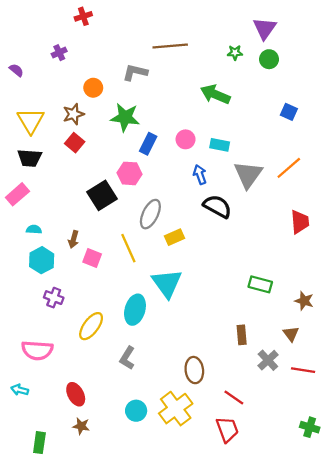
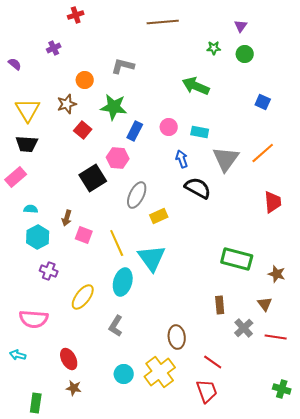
purple triangle: (265, 28) -> (241, 26), size x0.6
brown line: (170, 46) -> (163, 22), moved
red square: (75, 143) -> (83, 130), moved
yellow line: (128, 248) -> (117, 243), moved
green rectangle: (260, 284) -> (237, 259), size x1.4

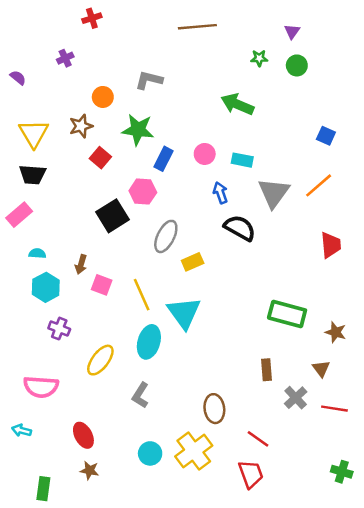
blue square: (263, 102) -> (326, 136), moved

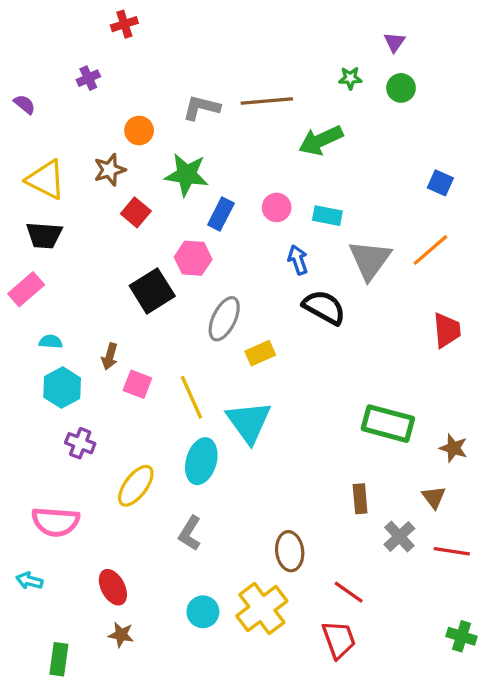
brown line: (197, 27) -> (267, 101), moved
green arrow: (237, 104) -> (321, 140), turned -48
yellow triangle: (34, 133) -> (46, 180), turned -32

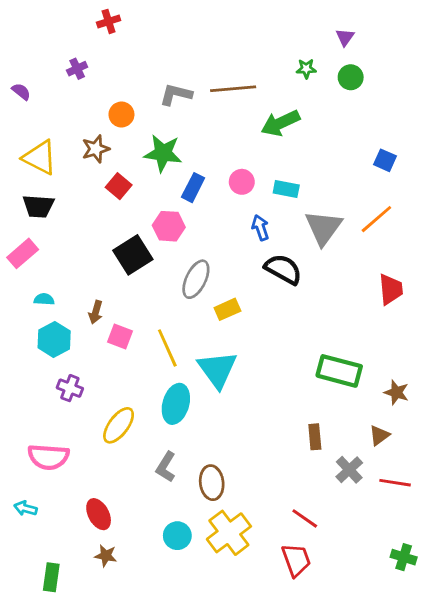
brown triangle: (434, 497) -> (379, 435), turned 30
brown ellipse: (290, 551) -> (212, 483), moved

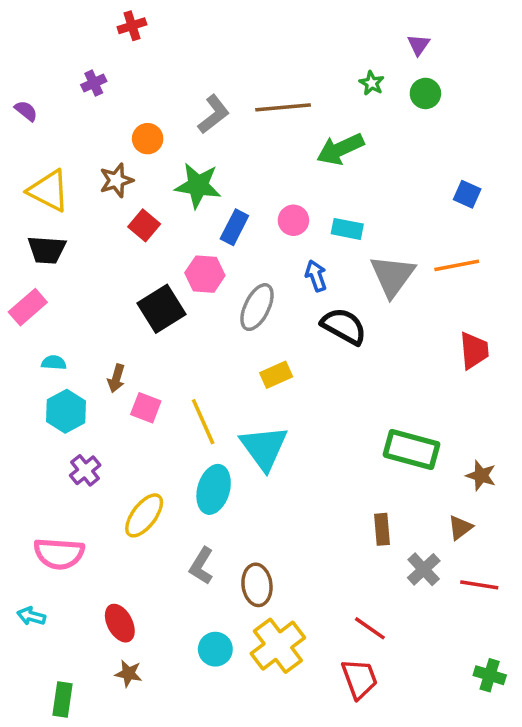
green star: (306, 69) -> (372, 83), turned 30
gray L-shape: (176, 94) -> (214, 114), turned 128
orange line: (376, 219) -> (457, 265), turned 30
gray ellipse: (196, 279) -> (257, 307), moved
purple cross: (70, 388) -> (85, 470), turned 30

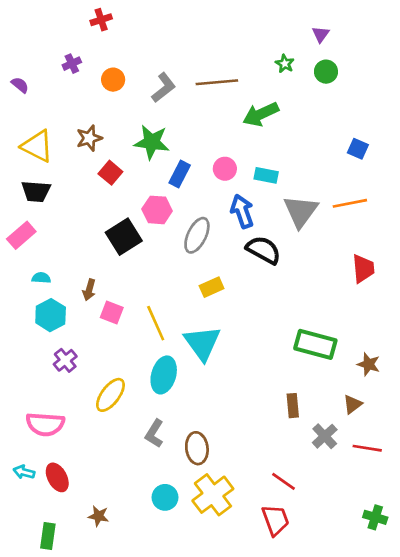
orange circle: (148, 139) -> (113, 80), moved
blue arrow: (316, 276) -> (242, 211), size x1.4
red ellipse: (120, 623) -> (57, 477), moved

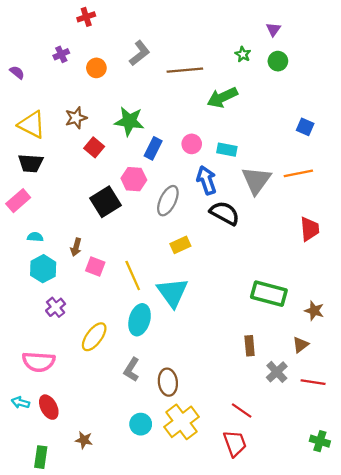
gray L-shape: (164, 88) -> (140, 53), moved

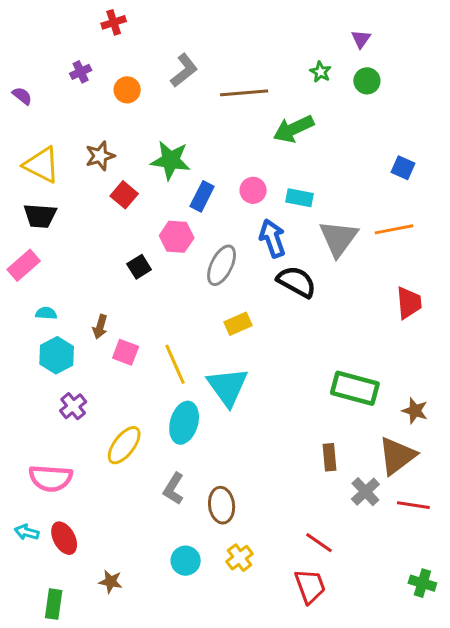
black square: (105, 202) -> (139, 267), size x0.6
brown triangle: (301, 345) -> (397, 456), size x1.8
yellow cross: (181, 422) -> (240, 558), size x0.6

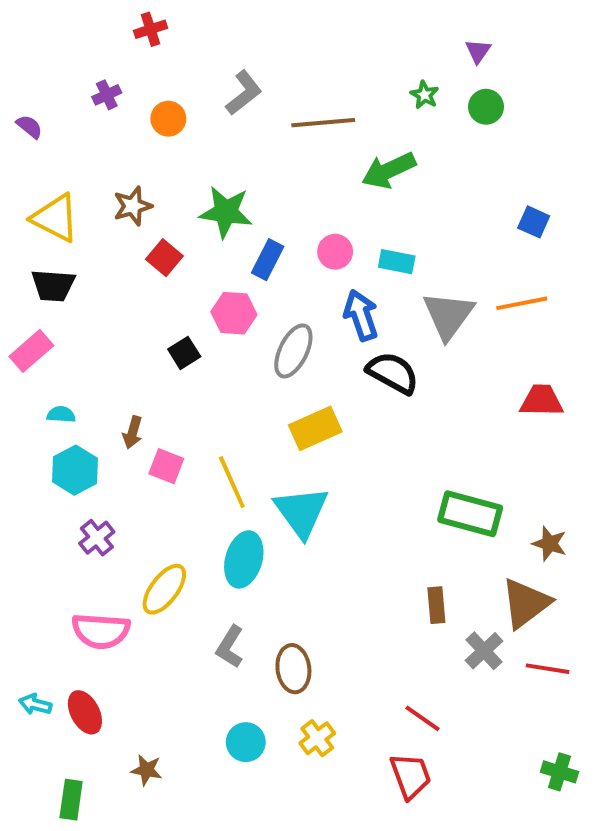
red trapezoid: (409, 303) -> (542, 401), turned -84
yellow rectangle: (238, 324) -> (315, 428), size x1.4
pink semicircle: (51, 478) -> (101, 631), moved

